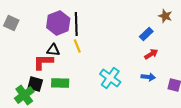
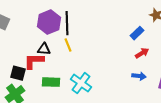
cyan cross: (110, 78) -> (81, 83), moved
black square: (35, 84) -> (18, 73), moved

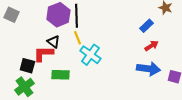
black triangle: (44, 49) -> (53, 42), turned 32
blue arrow: (139, 76) -> (148, 69), size x1.6
cyan cross: (81, 83) -> (90, 55), moved

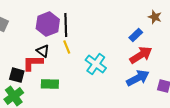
red arrow: (151, 46) -> (141, 55), size x1.6
cyan cross: (90, 55) -> (96, 64), moved
blue arrow: (148, 69) -> (138, 78), turned -35

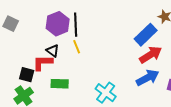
blue rectangle: (136, 35) -> (146, 35), size x1.6
cyan cross: (96, 64) -> (106, 93), moved

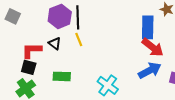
blue rectangle: (146, 35) -> (148, 27), turned -45
red arrow: (151, 55) -> (153, 47), turned 70
red L-shape: (43, 63) -> (32, 50), moved

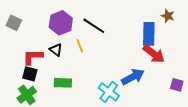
black line: (78, 17) -> (94, 26), moved, turned -55
blue arrow: (150, 70) -> (133, 77), moved

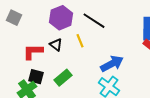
black square: (30, 74) -> (36, 77), moved
blue arrow: (133, 77) -> (112, 64), moved
green rectangle: (63, 83) -> (63, 78), turned -42

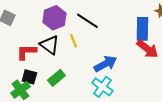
black triangle: (56, 45) -> (49, 45), size x1.5

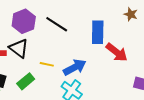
blue rectangle: (142, 29) -> (98, 32), moved
yellow line: (73, 41) -> (47, 64), moved, turned -56

